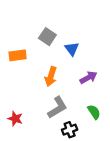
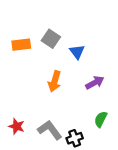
orange rectangle: (18, 55) -> (21, 45), moved
gray L-shape: (57, 107) -> (50, 130), moved, turned -95
green semicircle: (94, 112) -> (101, 119), turned -120

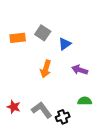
blue triangle: (77, 52) -> (65, 44), turned 32
purple arrow: (95, 83) -> (80, 70), turned -133
green semicircle: (101, 119) -> (85, 101), turned 64

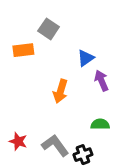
gray square: (43, 33) -> (49, 29), moved
purple arrow: (80, 70) -> (101, 81), moved, turned 49
green semicircle: (85, 101) -> (100, 124), moved

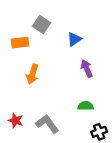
blue triangle: (86, 58) -> (74, 39), moved
orange arrow: (60, 91) -> (32, 74), moved
black cross: (83, 155) -> (99, 132), moved

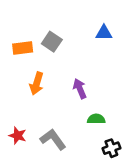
gray square: (42, 25) -> (52, 42), moved
blue triangle: (74, 39) -> (104, 33), moved, turned 35
purple arrow: (87, 69) -> (80, 89), moved

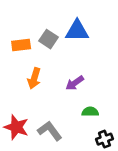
blue triangle: (104, 33) -> (77, 31), moved, size x1.5
purple arrow: (80, 89) -> (75, 83), turned -102
red star: (18, 136) -> (16, 127), size x1.5

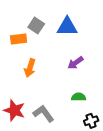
gray square: (48, 39) -> (36, 26), moved
purple arrow: (75, 83) -> (75, 63), moved

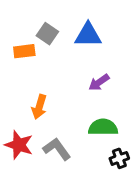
orange arrow: (30, 68) -> (39, 107), moved
green semicircle: (79, 97) -> (103, 127), size x1.5

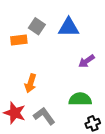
purple arrow: (99, 82) -> (86, 61), moved

